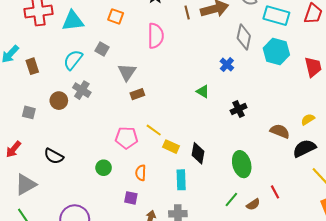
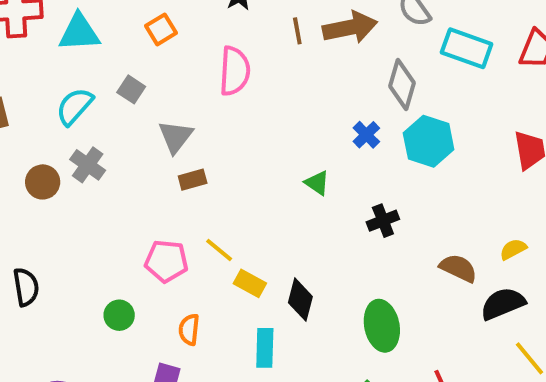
orange square: (116, 16) -> (161, 29), turned 35
cyan hexagon: (276, 52) -> (429, 141), moved
black semicircle: (54, 156) -> (26, 287), turned -132

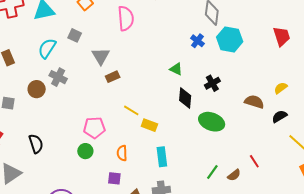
pink pentagon: (166, 261) -> (94, 128), moved
black diamond: (300, 300) -> (185, 98), moved
black semicircle: (503, 304) -> (279, 116), size x0.7
green ellipse: (382, 326) -> (212, 122), moved, turned -50

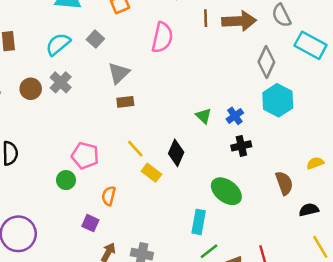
blue cross: (197, 41) -> (235, 116), moved
yellow semicircle: (281, 88) -> (315, 163), moved
black diamond: (185, 98) -> (176, 153), moved
brown semicircle: (254, 102) -> (284, 183), turned 36
cyan rectangle: (162, 157) -> (199, 222), moved

